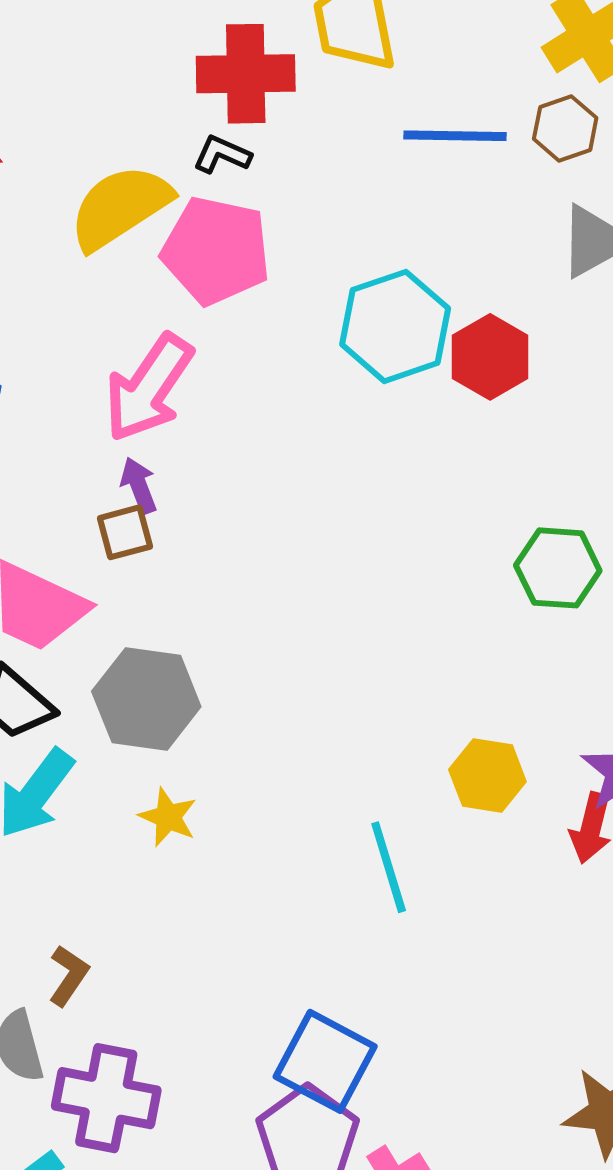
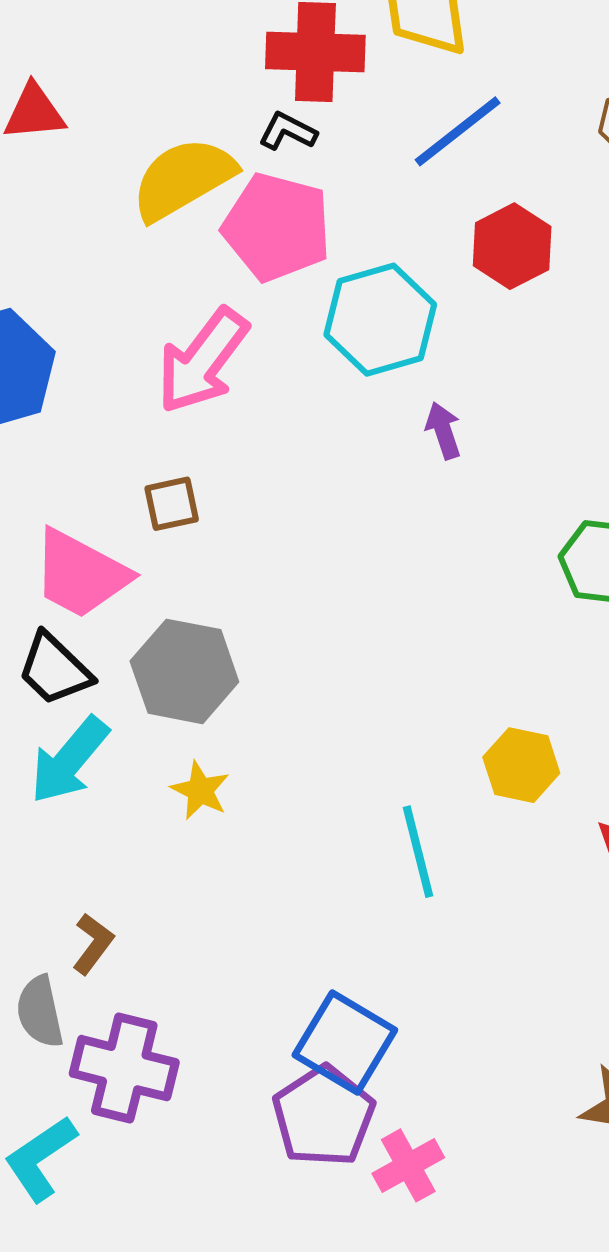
blue line: (455, 136) -> (458, 131), moved, turned -42
cyan hexagon: (395, 326) -> (380, 320), moved
red hexagon: (490, 357) -> (512, 246), moved
purple arrow: (139, 486) -> (443, 431), moved

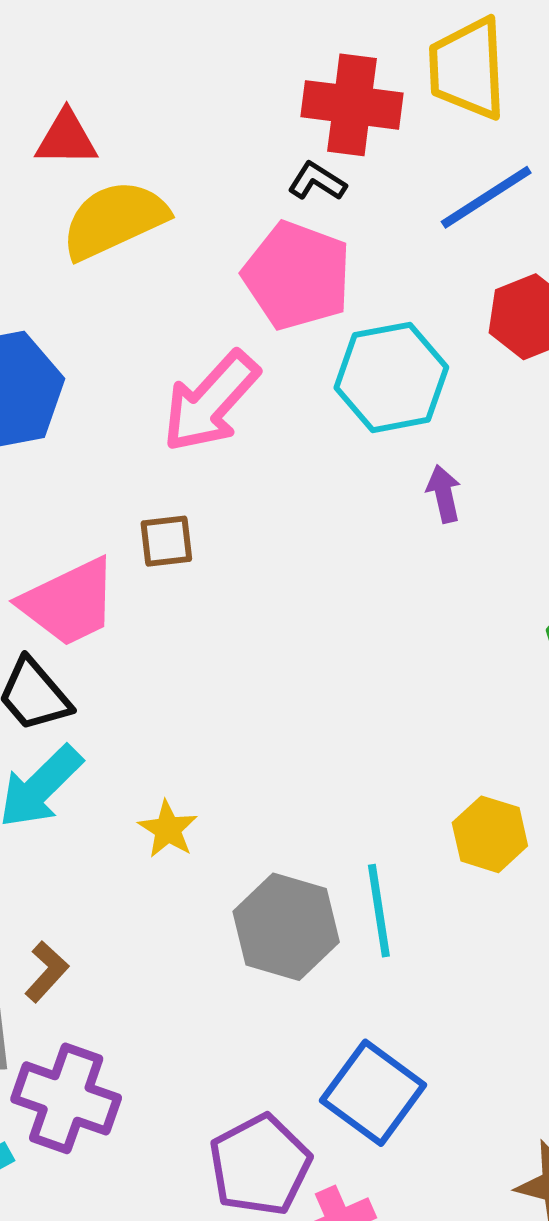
yellow semicircle: (183, 179) -> (114, 220), moved
pink trapezoid: (81, 574) -> (69, 602), turned -59
gray hexagon: (184, 671) -> (286, 927), moved
blue square: (345, 1042) -> (373, 1093), moved

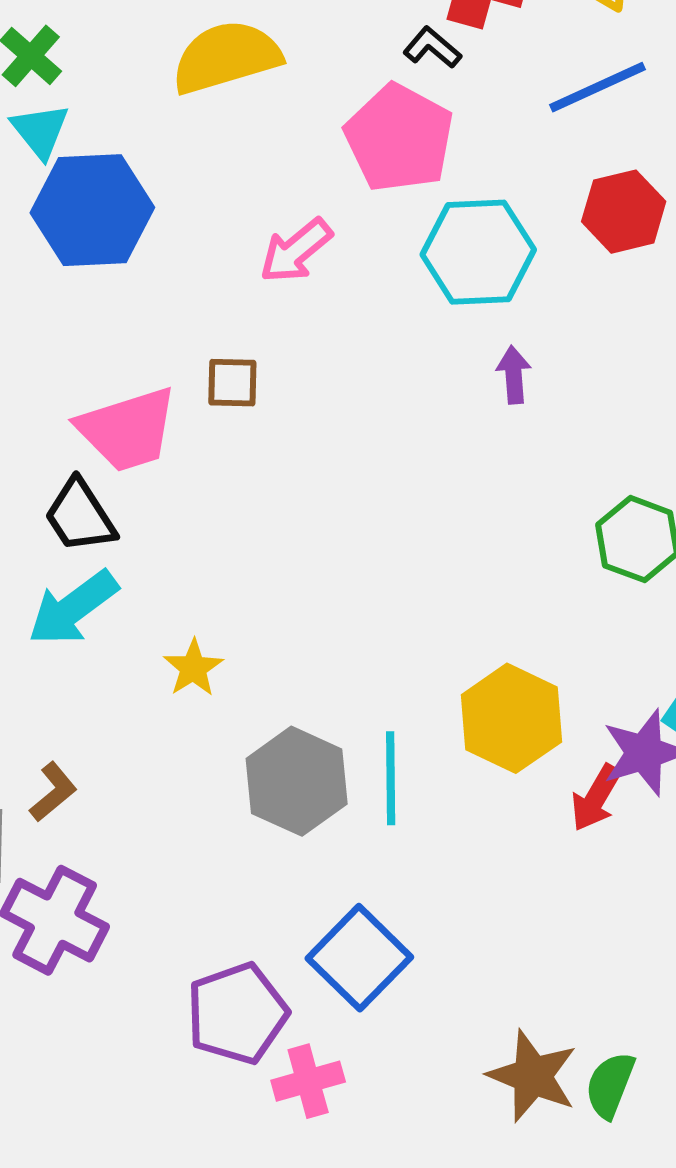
pink arrow: (211, 402) -> (296, 251), size x0.7
yellow hexagon: (490, 834) -> (511, 718), size x1.4

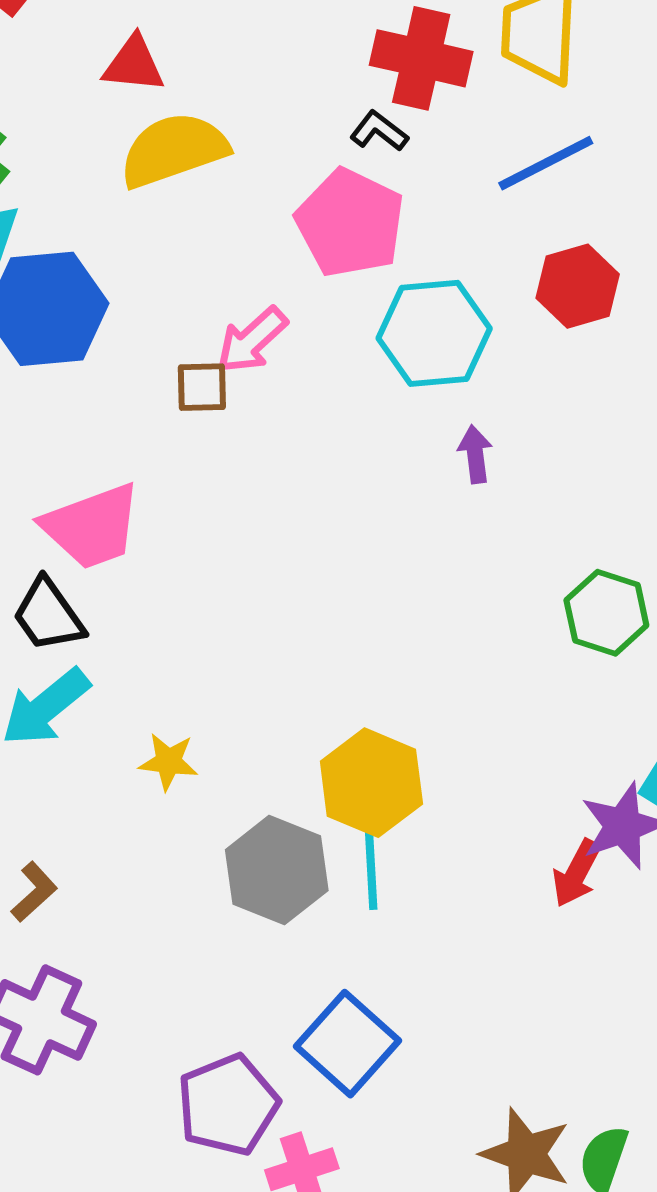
brown square: (232, 383) -> (202, 387), moved
yellow star: (193, 668) -> (168, 762), turned -30
yellow hexagon: (511, 718) -> (371, 783), moved

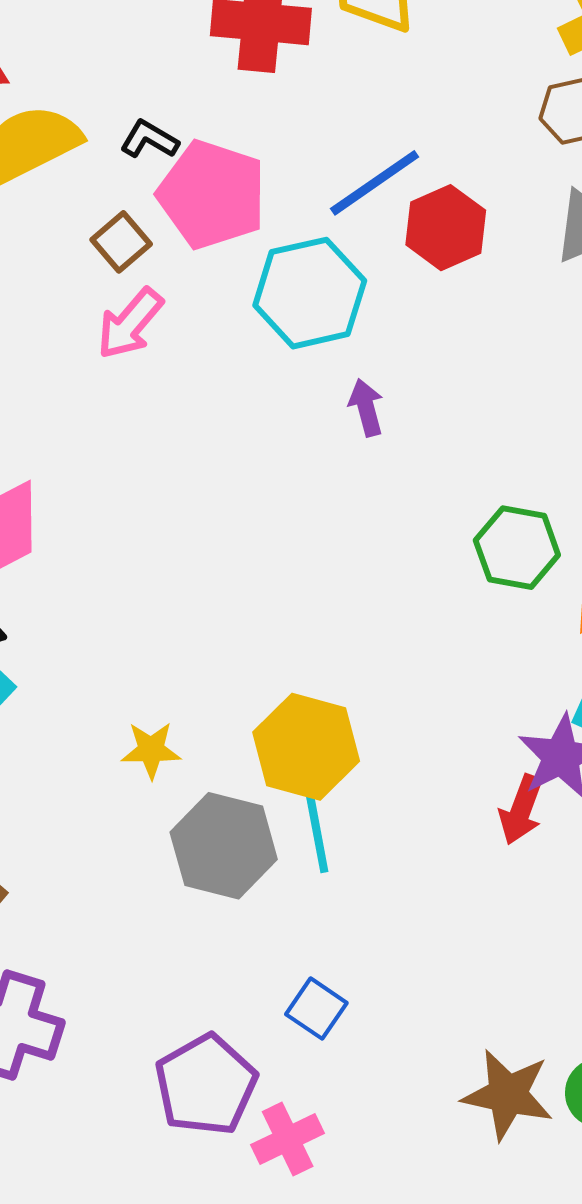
black L-shape: (379, 131) -> (149, 139), moved
blue line: (546, 163) -> (375, 183), moved
brown square: (202, 387) -> (121, 242), moved, turned -32
yellow star: (168, 762) -> (151, 750), moved
blue square: (347, 1044) -> (316, 1009), size x0.6

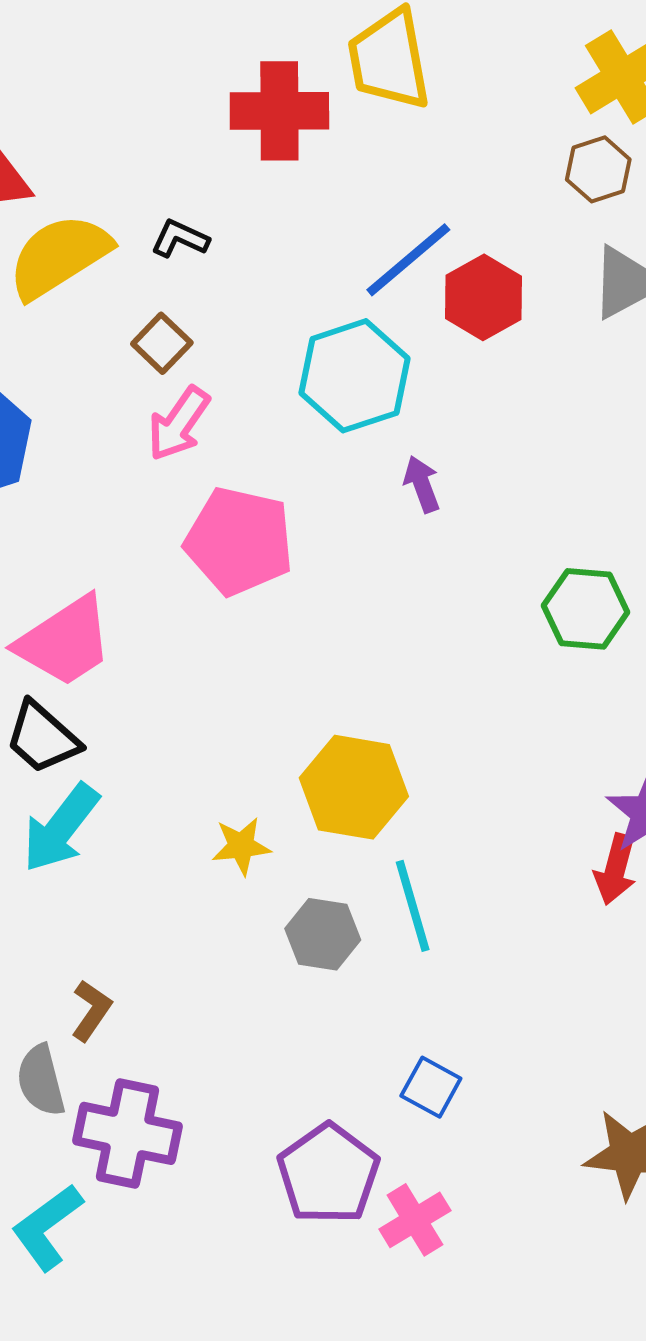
pink pentagon: (212, 195) -> (239, 541), moved
yellow hexagon: (306, 747) -> (354, 787), moved
gray hexagon: (224, 846) -> (323, 934), size x0.7

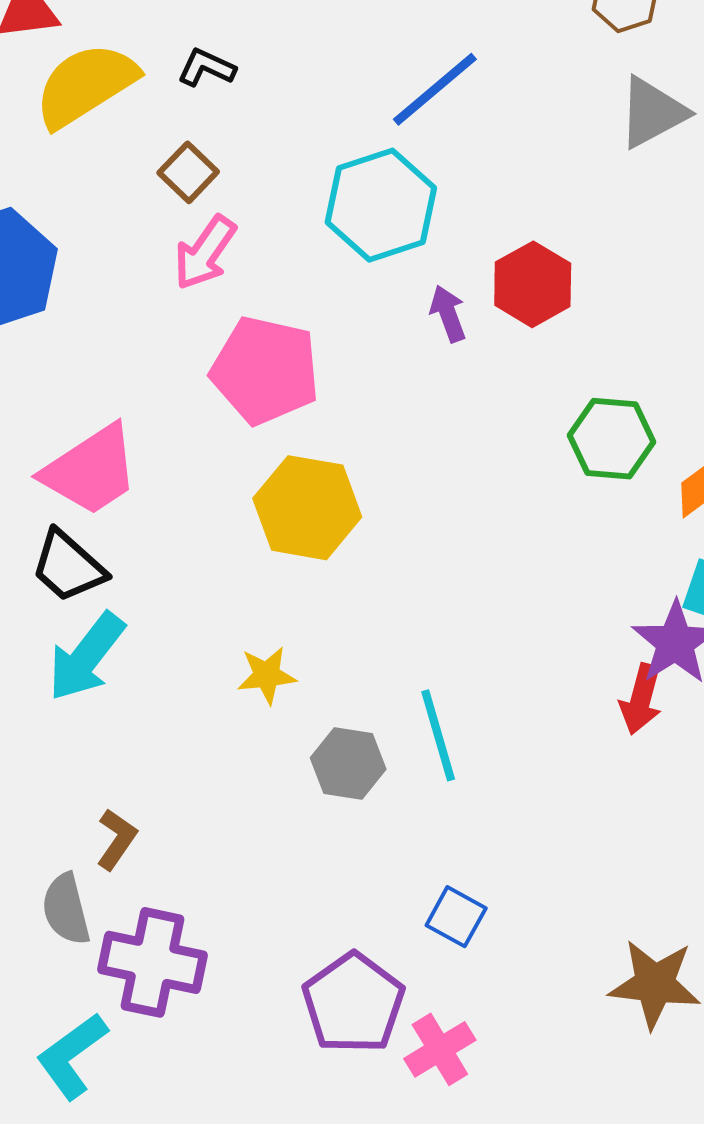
red hexagon: (484, 297) -> (533, 284), moved
yellow hexagon: (354, 787) -> (307, 508), moved

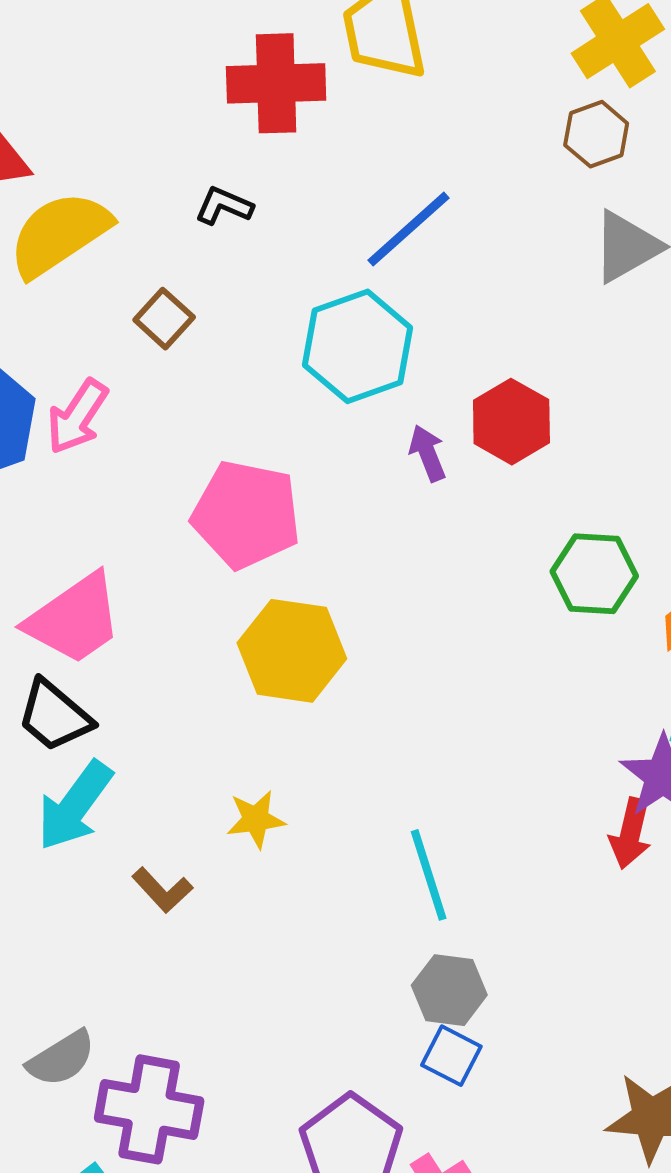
black L-shape: (206, 68) -> (224, 206), moved
pink arrow: (205, 253) -> (77, 417), moved
gray hexagon: (348, 763) -> (449, 990), moved
brown L-shape: (117, 839) -> (162, 890), moved, turned 104
gray semicircle: (66, 909) -> (61, 1058), turned -106

